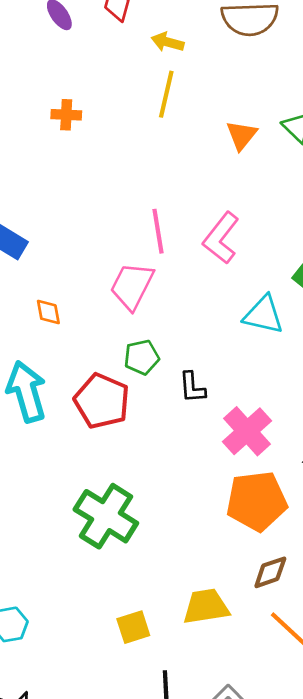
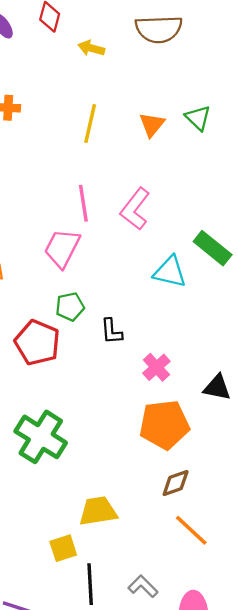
yellow line: (166, 94) -> (90, 123), moved
pink cross: (247, 431) -> (156, 367), size x0.7
yellow trapezoid: (206, 607) -> (98, 511), moved
yellow square: (133, 627) -> (63, 548), moved

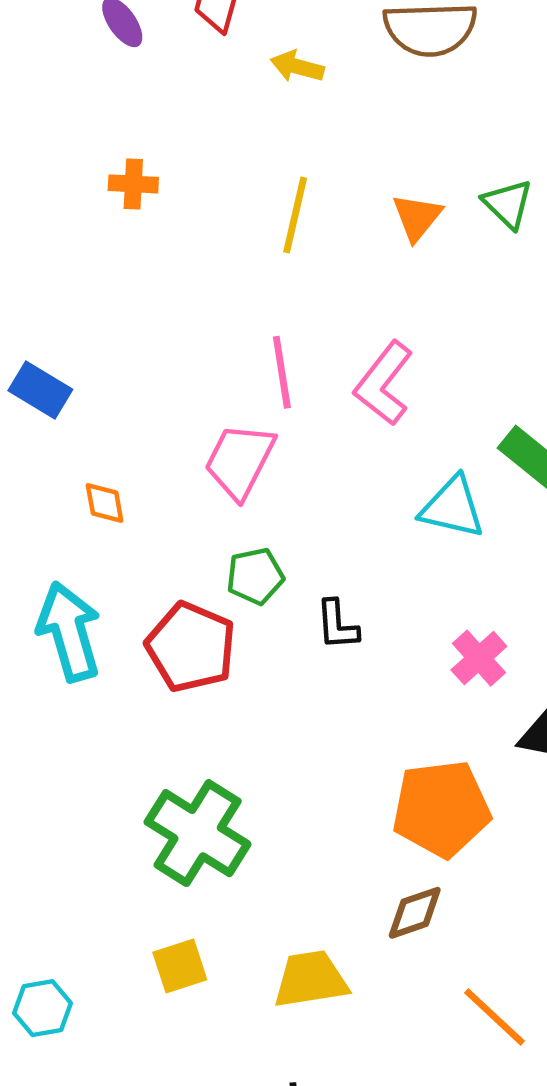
pink cross: (156, 367) -> (479, 658), moved
brown diamond: (176, 483) -> (415, 913), moved
yellow square: (63, 548) -> (180, 966), moved

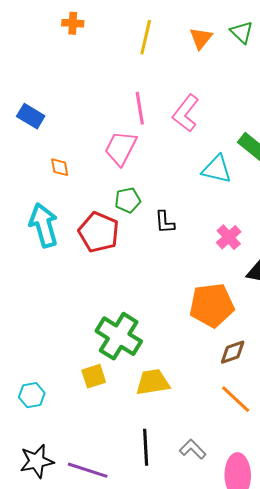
green cross: (198, 833) -> (119, 336), moved
brown diamond: (415, 913) -> (233, 352), moved

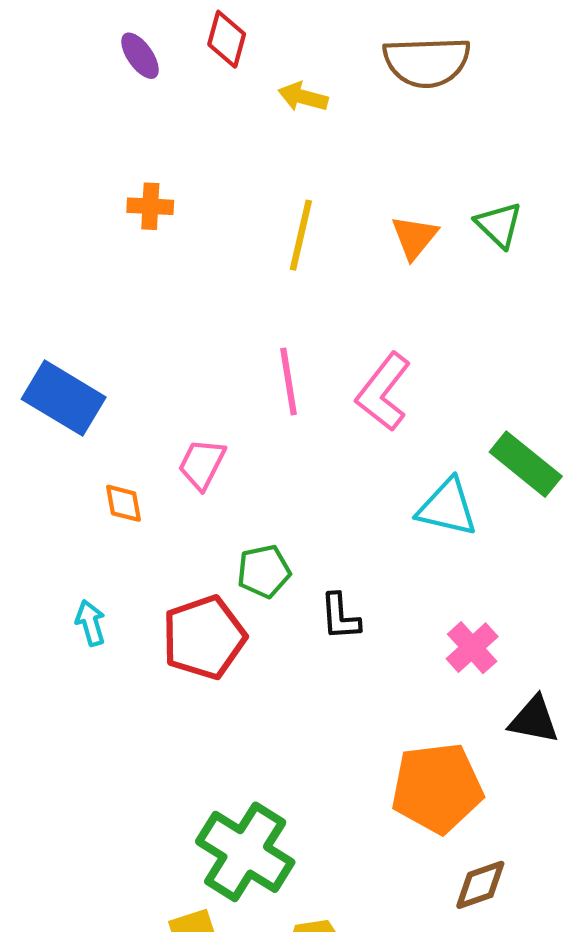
blue rectangle: (31, 116) -> (64, 398), size x1.4
pink trapezoid: (121, 148) -> (202, 464), moved, size x0.7
cyan arrow: (44, 225) -> (90, 623), size x0.5
red pentagon: (99, 232) -> (204, 637), turned 30

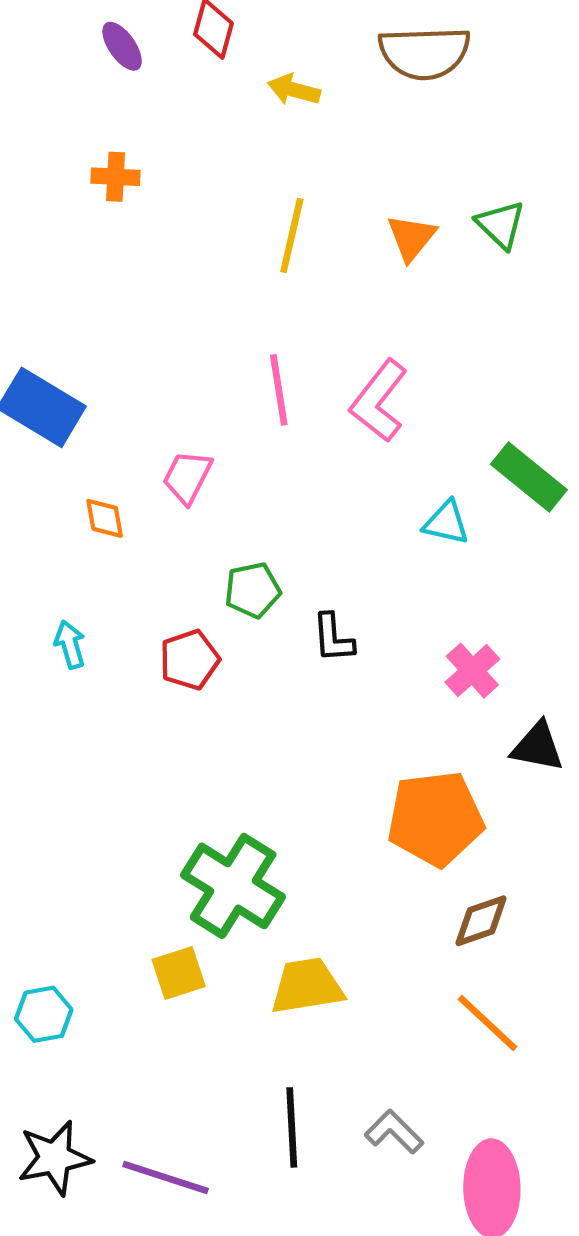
orange cross: (150, 206) -> (116, 177), moved
cyan triangle: (447, 507) -> (446, 523), size x0.7
red pentagon: (204, 637) -> (190, 660), size x0.7

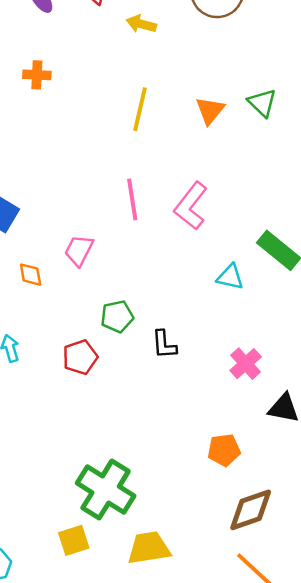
orange pentagon: (435, 819) -> (224, 450), size x0.6
brown diamond: (481, 921) -> (251, 510), size x1.4

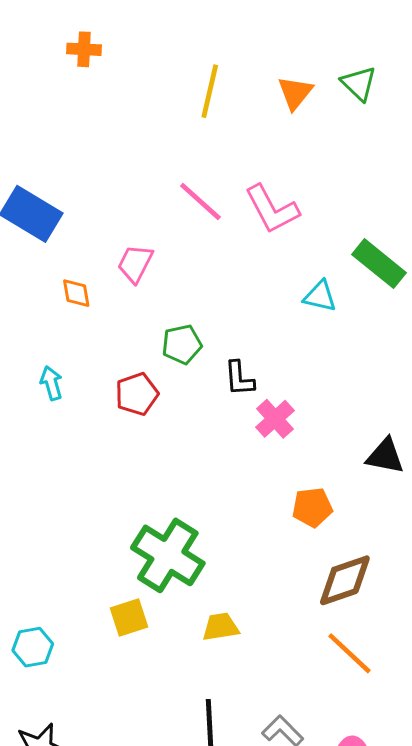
pink line: (132, 199) -> (200, 201), turned -39
pink L-shape: (191, 206) -> (272, 209), turned -66
pink cross: (246, 364) -> (275, 419), moved
yellow trapezoid: (149, 548) -> (221, 627), size x0.7

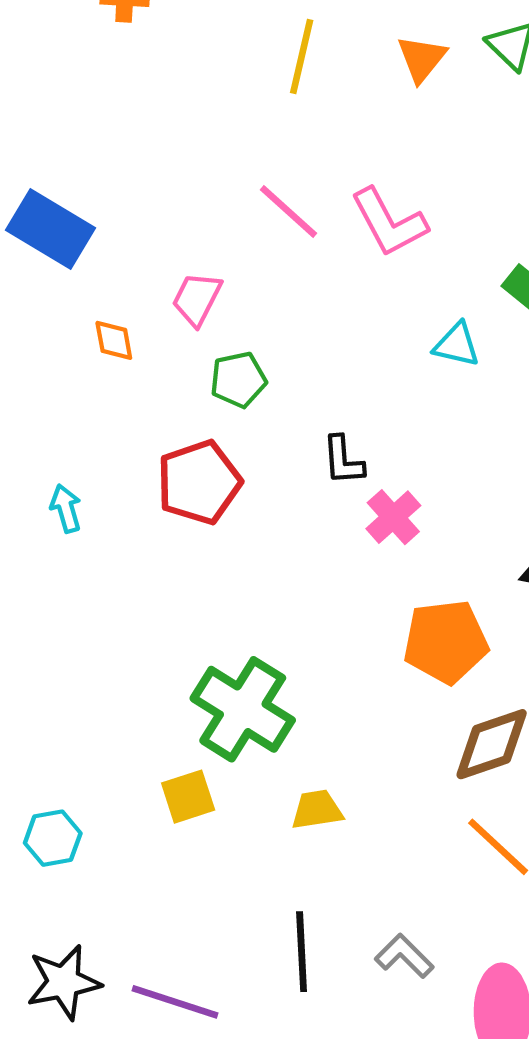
green pentagon: (182, 344) -> (238, 380), moved
cyan arrow: (51, 383) -> (66, 508), moved
red pentagon: (137, 394) -> (199, 482), size x1.4
orange pentagon: (312, 507) -> (446, 642), size x1.5

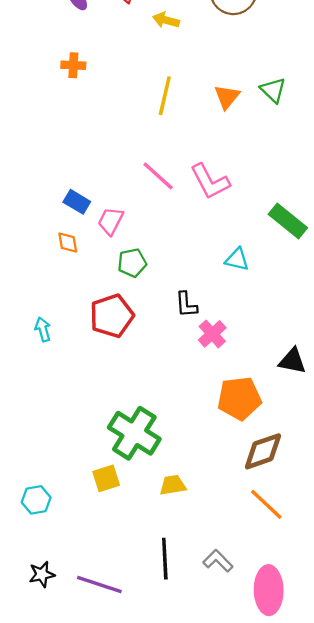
blue rectangle: (51, 229) -> (77, 202), moved, size x0.6
cyan triangle: (457, 345) -> (237, 259), moved
black star: (64, 982) -> (42, 574), size x0.7

